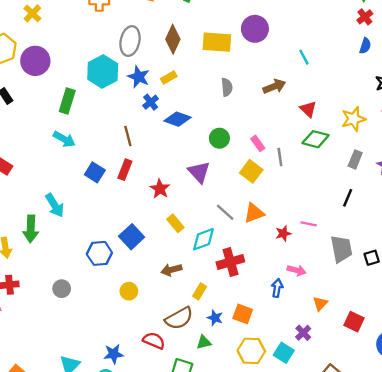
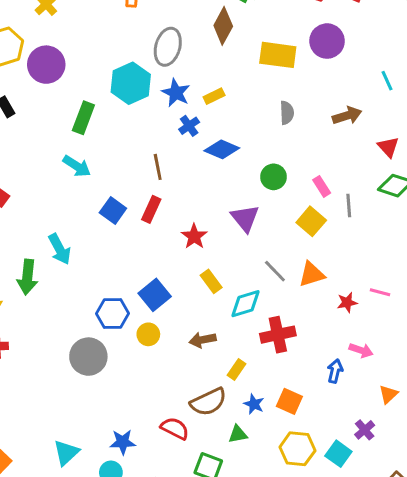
brown diamond: (173, 39) -> (223, 26), moved
gray circle: (62, 289) -> (88, 357), moved, size x1.6
yellow circle: (129, 291) -> (148, 334), moved

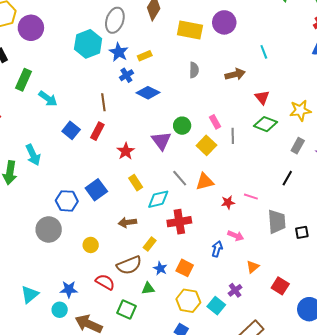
green rectangle: (83, 118) -> (24, 80), moved
green circle: (273, 177) -> (182, 126), moved
yellow circle: (148, 334) -> (91, 245), moved

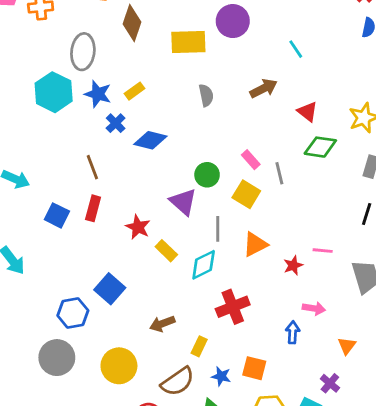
gray line: (180, 178) -> (218, 229), moved, turned 54
yellow rectangle: (136, 183) -> (166, 251), moved
cyan diamond: (158, 199) -> (204, 265), moved
yellow circle: (91, 245) -> (119, 366), size x1.6

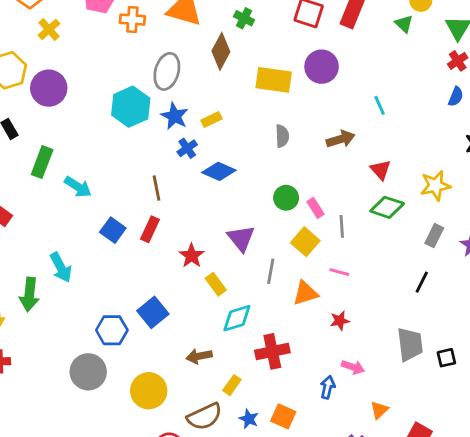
green circle: (207, 175) -> (286, 198), moved
pink line: (323, 251) -> (339, 272), moved
cyan diamond: (204, 265) -> (237, 318), moved

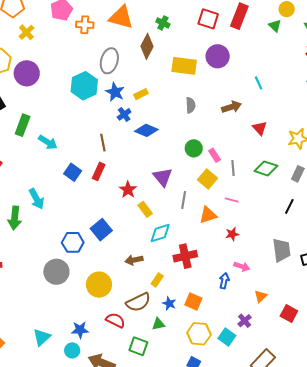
green diamond: (387, 207) -> (266, 168), moved

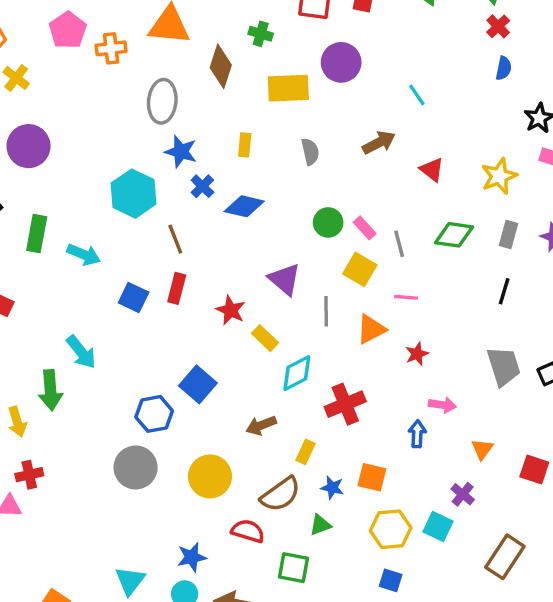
green cross: (163, 23) -> (261, 34), moved
cyan hexagon: (84, 86) -> (134, 194), moved
yellow rectangle: (141, 94) -> (245, 145), moved, turned -48

